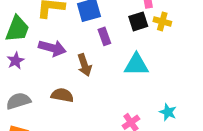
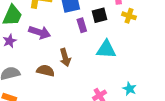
black square: (138, 21) -> (100, 15), moved
brown arrow: (84, 65) -> (65, 57), moved

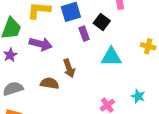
black square: (100, 15) -> (102, 22), turned -35
yellow cross: (129, 16) -> (148, 46), moved

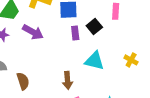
brown arrow: (69, 68) -> (68, 80), moved
brown semicircle: (50, 83) -> (23, 81), moved, turned 48

